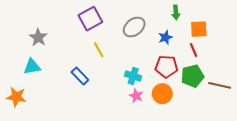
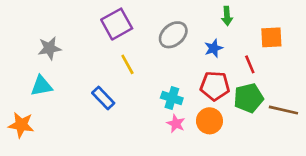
orange square: (199, 29) -> (271, 37), moved
gray star: (38, 37) -> (49, 48), turned 30

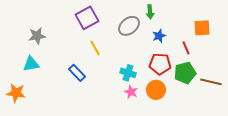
green arrow: (227, 16) -> (150, 12), moved

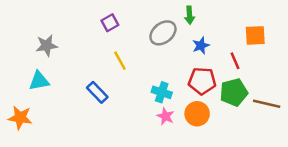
purple square: (87, 18) -> (110, 23), size x0.6

